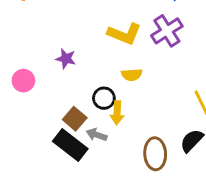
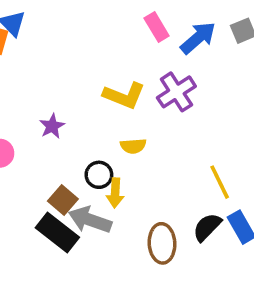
purple star: (66, 59) -> (52, 126), turned 30
gray arrow: (97, 135) -> (90, 220), size x1.6

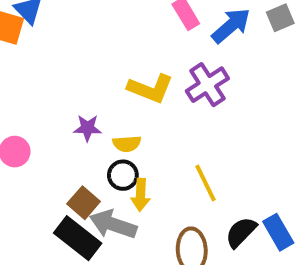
purple star: (52, 126) -> (87, 128), moved, turned 30
yellow semicircle: (133, 146) -> (127, 144), moved
yellow line: (220, 182) -> (206, 183), moved

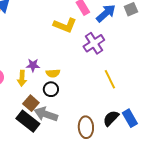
yellow L-shape: (150, 89) -> (65, 25), moved
yellow line: (206, 183) -> (110, 79), moved
yellow arrow: (141, 195) -> (22, 78), moved

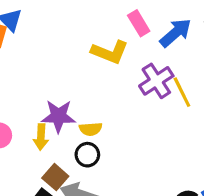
purple star: (33, 65) -> (59, 116), size x1.5
yellow line: (110, 79) -> (182, 92), moved

